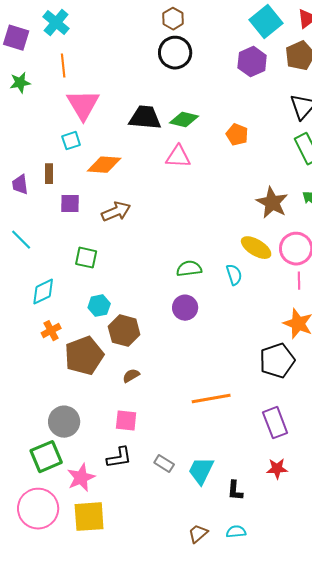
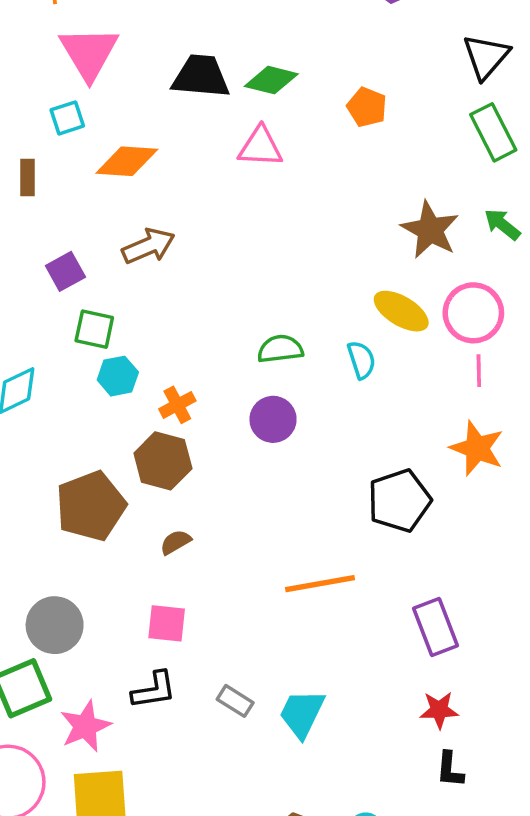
purple square: (70, 204) -> (65, 271), moved, turned -30
cyan hexagon: (99, 306) -> (118, 376), moved
orange cross: (51, 331) -> (177, 405), moved
black pentagon: (277, 361) -> (399, 501), moved
black L-shape: (235, 491) -> (450, 770), moved

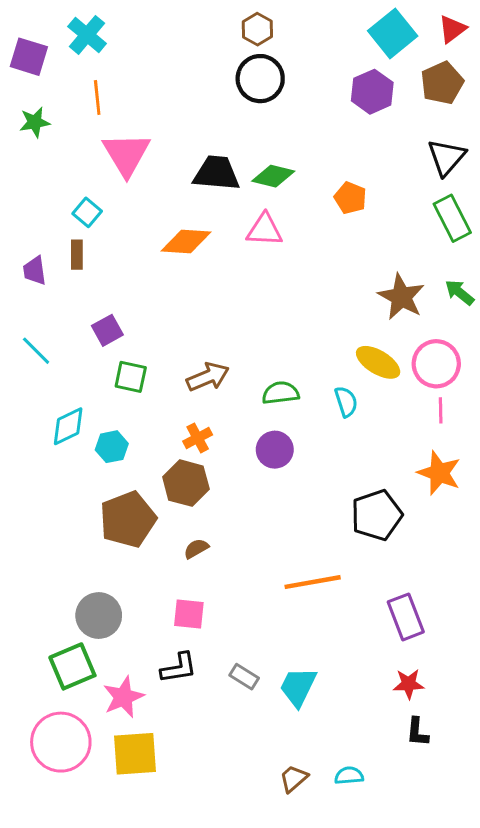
cyan square: (67, 118) -> (87, 212), moved, turned -32
orange diamond: (127, 161) -> (186, 242), moved
brown arrow: (148, 246) -> (208, 377), moved
cyan hexagon: (118, 376) -> (112, 447), moved

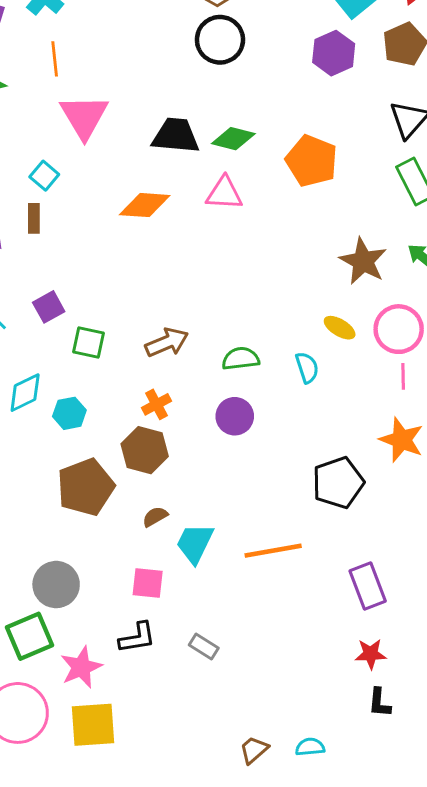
orange pentagon: (350, 198) -> (312, 161), size x1.6
purple square: (107, 330) -> (49, 307), moved
yellow ellipse: (378, 362) -> (340, 328), size x0.7
cyan trapezoid: (298, 687) -> (195, 543), moved

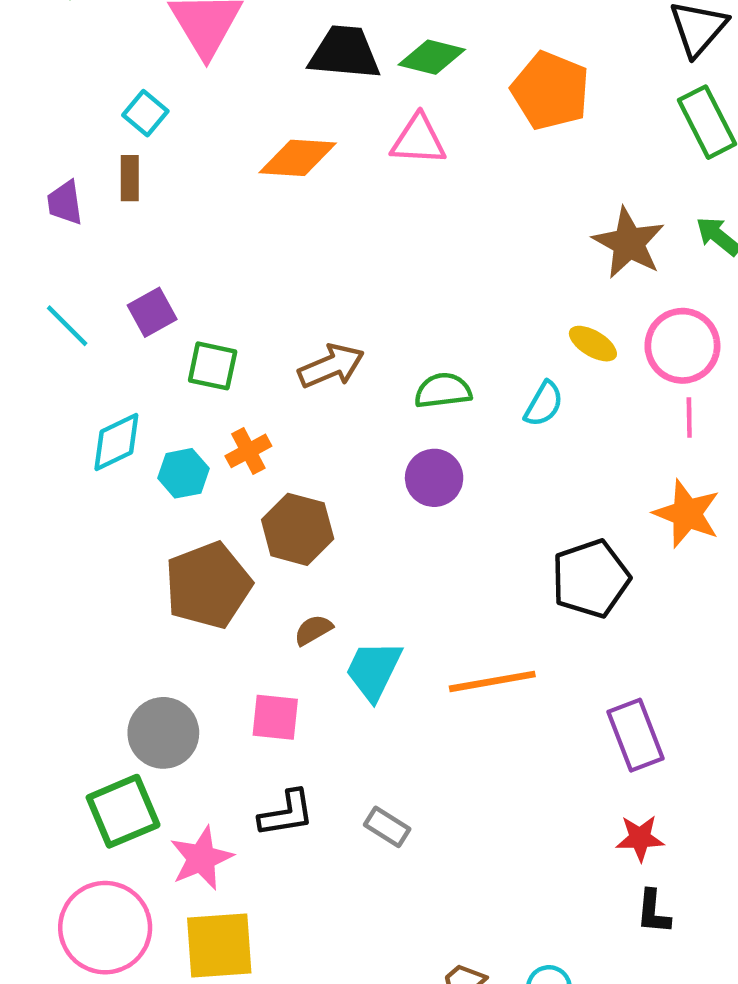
cyan semicircle: (307, 368) -> (544, 404), turned 48
orange cross: (156, 404) -> (248, 451), moved
pink square: (148, 583) -> (275, 717), moved

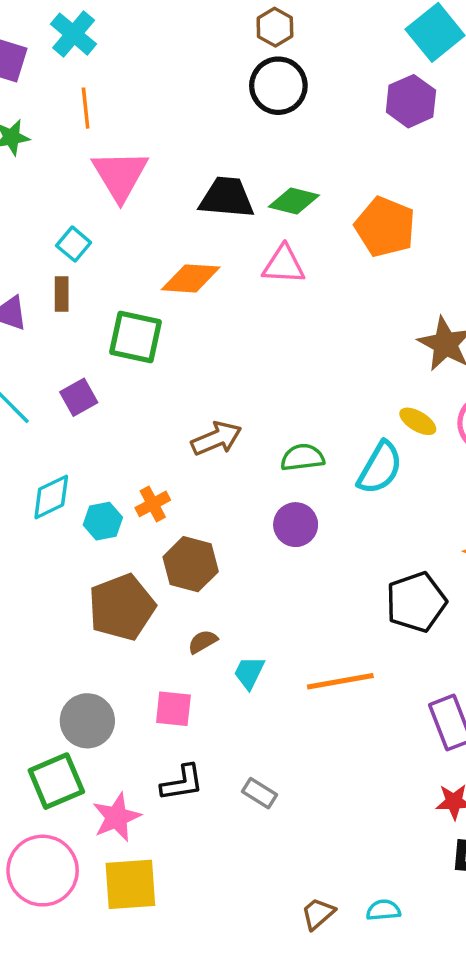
green square: (213, 366) -> (136, 337), moved, size x1.4
cyan semicircle: (544, 404) -> (380, 468), size x1.5
cyan trapezoid: (374, 670) -> (249, 673), size x0.7

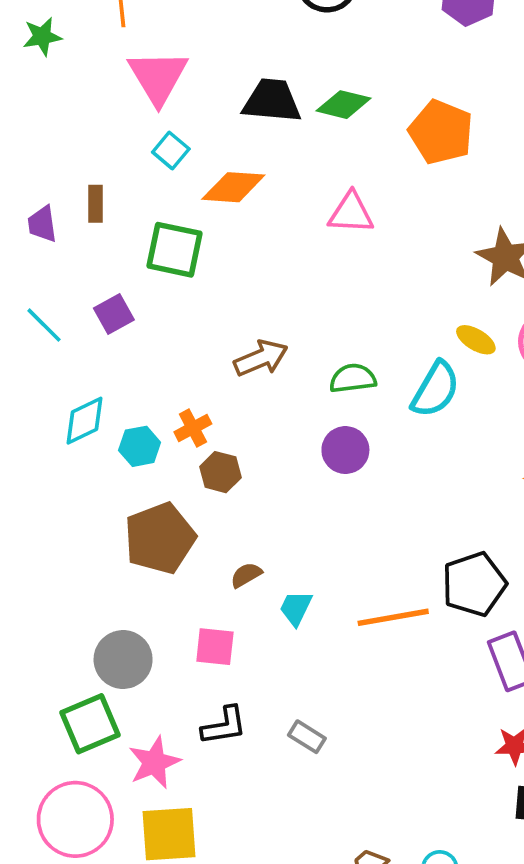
cyan square: (74, 244) -> (171, 150), moved
pink triangle: (284, 265) -> (351, 213), moved
brown hexagon: (191, 564) -> (220, 472), moved, size x0.7
black pentagon: (416, 602) -> (474, 584), moved

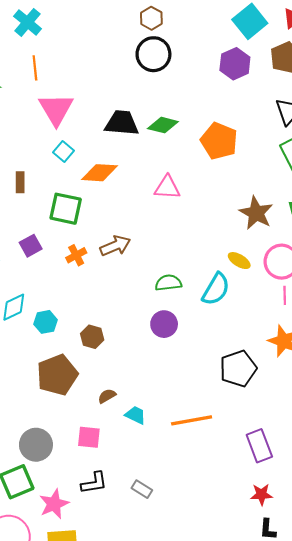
brown arrow: (261, 358) -> (115, 246), moved
orange cross: (193, 428) -> (76, 255), moved
black pentagon: (474, 584) -> (238, 369), moved
cyan trapezoid: (296, 608) -> (135, 415), turned 90

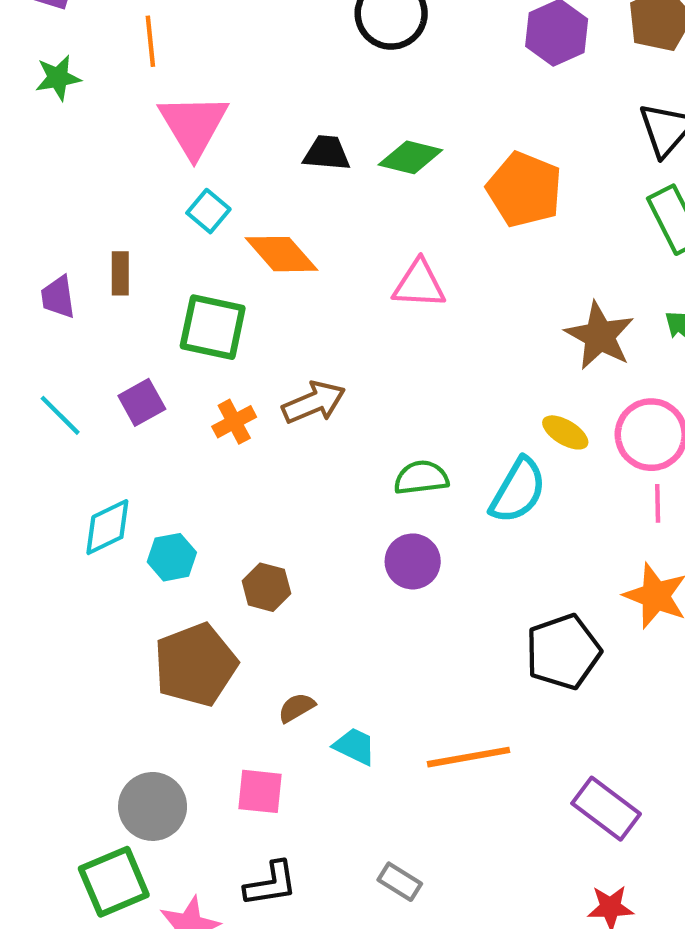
black trapezoid: (122, 123) -> (327, 153), size x0.7
orange diamond: (99, 173) -> (282, 254), turned 45
purple rectangle: (259, 446) -> (606, 809), turned -32
gray rectangle: (142, 489) -> (400, 882), moved

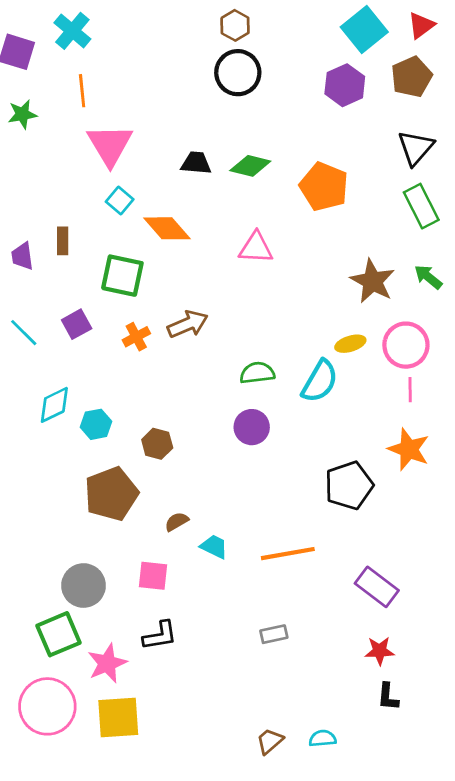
yellow ellipse: (565, 432) -> (350, 344), turned -48
gray rectangle: (400, 882) -> (274, 634), moved, turned -44

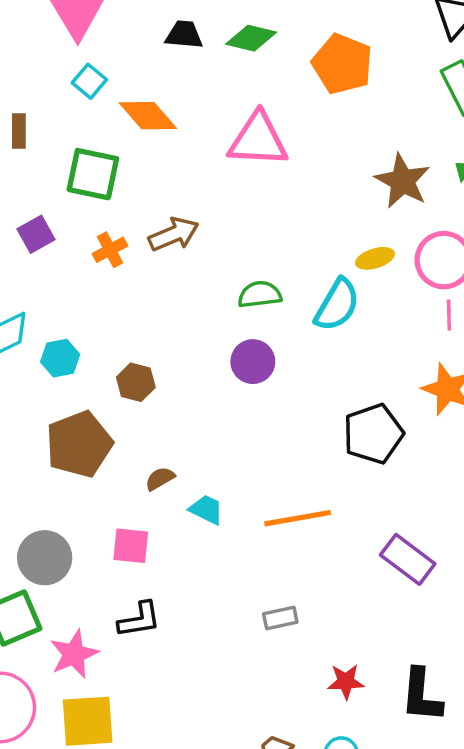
pink triangle: (256, 248) -> (258, 140), size x1.4
red star: (380, 651) -> (346, 682), moved
black L-shape: (388, 697) -> (421, 695), size x1.6

